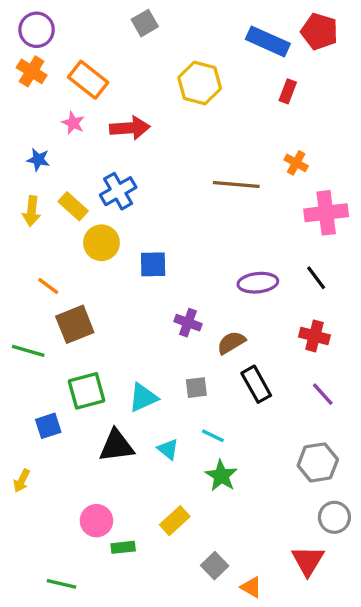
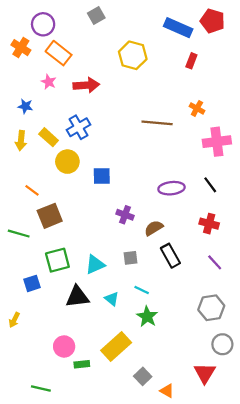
purple circle: (37, 30) -> (43, 24), moved
yellow rectangle: (175, 521) -> (116, 346), size x1.5

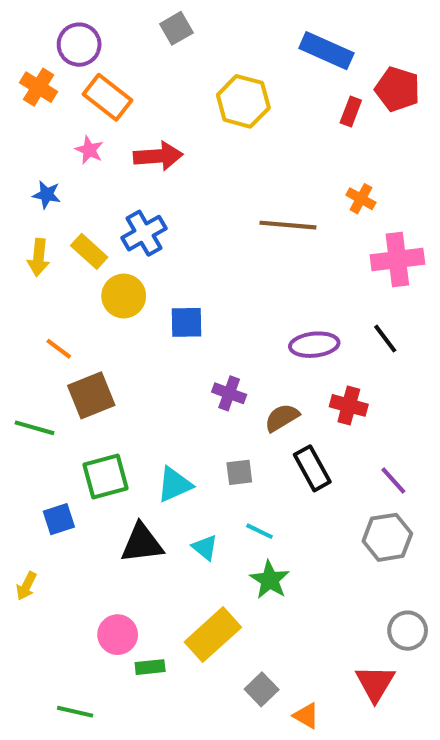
red pentagon: (212, 21) -> (397, 89), moved
red cross: (209, 224) -> (349, 405), moved
gray hexagon: (211, 308) -> (387, 537), moved

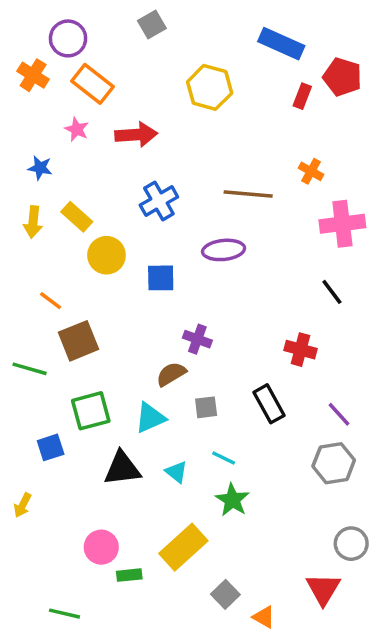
blue cross: (144, 233) -> (159, 201), moved
purple ellipse: (314, 345) -> (224, 250), moved
brown semicircle: (282, 418) -> (171, 374), moved

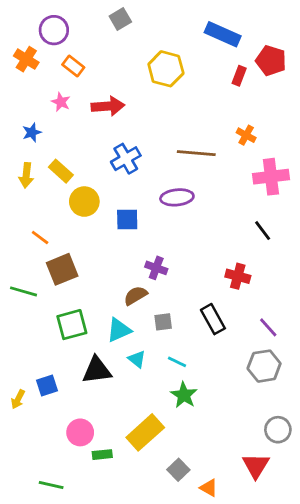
orange rectangle: (92, 84) -> (73, 66), size x0.7
blue star: (40, 168) -> (32, 132), turned -30
blue square: (51, 447) -> (47, 385), moved
cyan triangle: (176, 472) -> (137, 359), moved

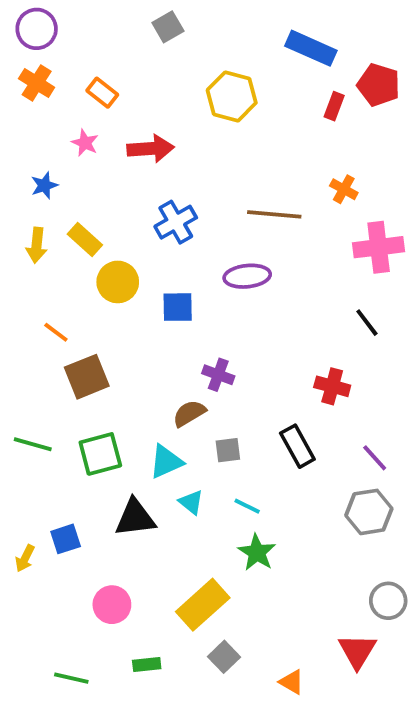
purple circle: (54, 30) -> (37, 29), moved
green line: (23, 291) -> (33, 444), moved
green rectangle: (102, 455) -> (147, 665), moved
gray square: (178, 470) -> (224, 657), moved

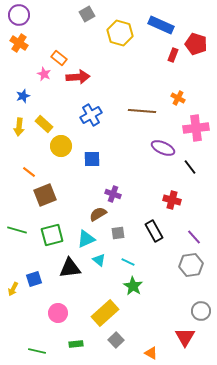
orange rectangle: (102, 93) -> (59, 58), moved
yellow hexagon: (232, 96) -> (120, 33), moved
purple ellipse: (247, 276) -> (163, 148), moved, turned 30

